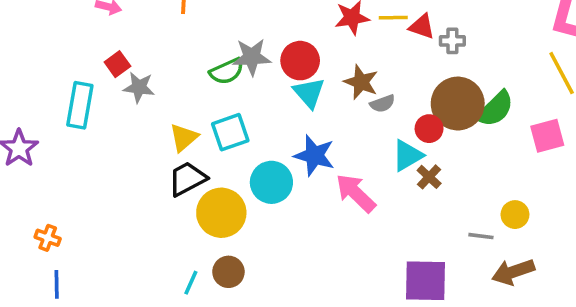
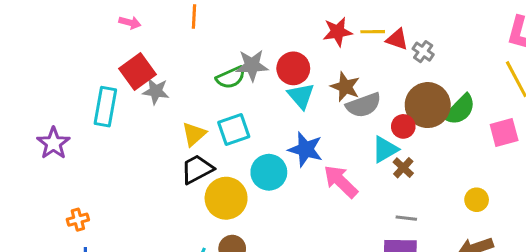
gray cross: (452, 41) -> (423, 52), turned 35
red square: (117, 64) -> (137, 71), size x1.6
gray semicircle: (382, 104) -> (364, 105), size x1.6
gray line: (481, 236) -> (406, 218), moved
orange cross: (48, 238) -> (78, 220), turned -35

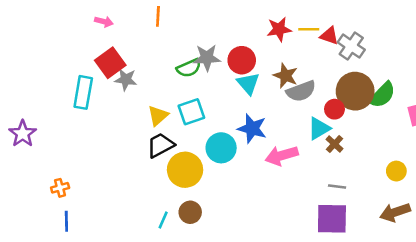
gray cross: (423, 52) -> (351, 46), size x1.5
purple star: (53, 143) -> (23, 134), moved
pink arrow: (341, 181) -> (282, 156), turned -60

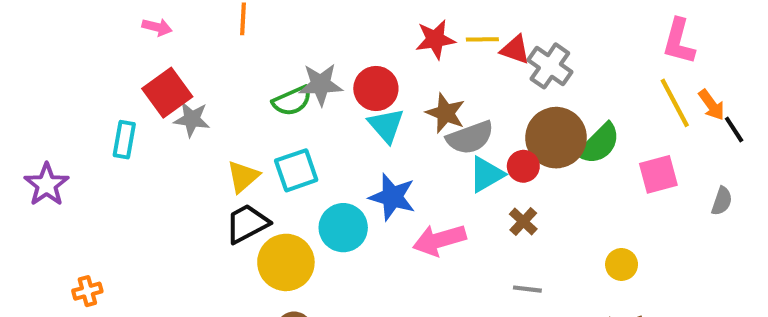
cyan rectangle: (83, 92) -> (124, 140), size x0.7
cyan triangle: (319, 128) -> (486, 174), moved
purple star: (23, 134) -> (47, 185), moved

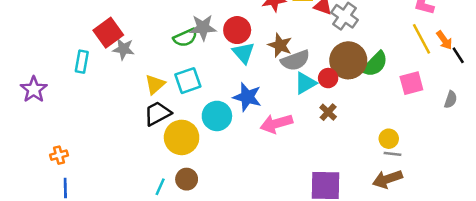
gray line: (527, 289) -> (393, 154), moved

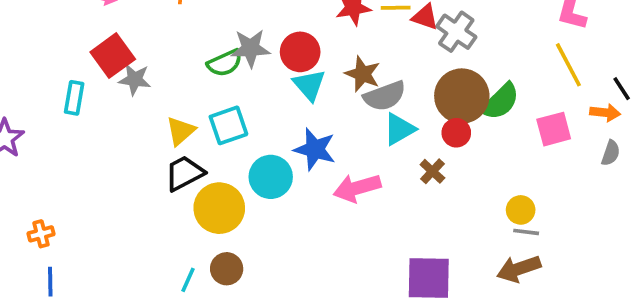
orange arrow: (444, 40) -> (605, 113), moved, turned -48
red circle: (328, 78) -> (456, 133), moved

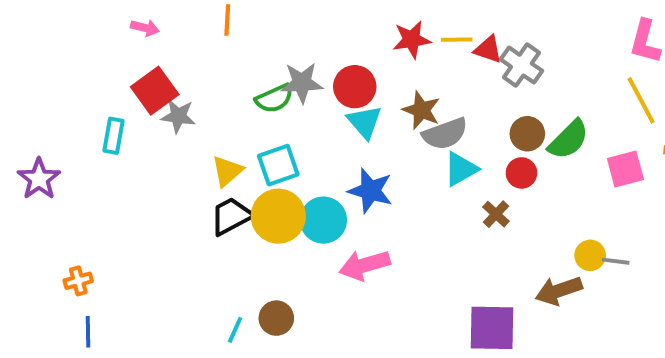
brown circle: (462, 96) -> (527, 134), size x0.6
pink arrow: (357, 188) -> (365, 265), moved
yellow circle: (219, 208) -> (278, 216), moved
gray line: (526, 232) -> (616, 261), moved
brown arrow: (519, 269) -> (559, 291), moved

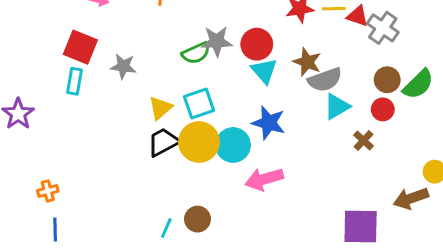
red square: (155, 91) -> (80, 47), moved, turned -32

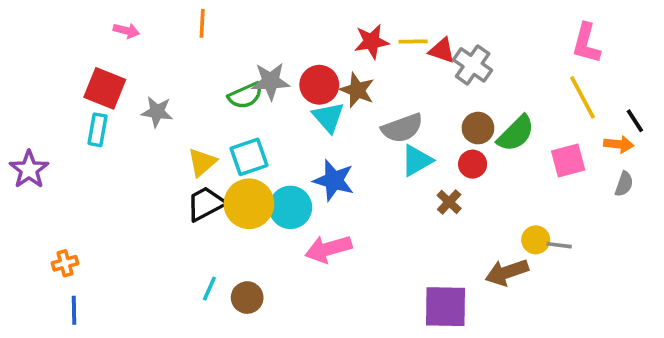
brown star: (307, 62) -> (357, 90), moved
cyan line: (166, 228) -> (209, 289), moved

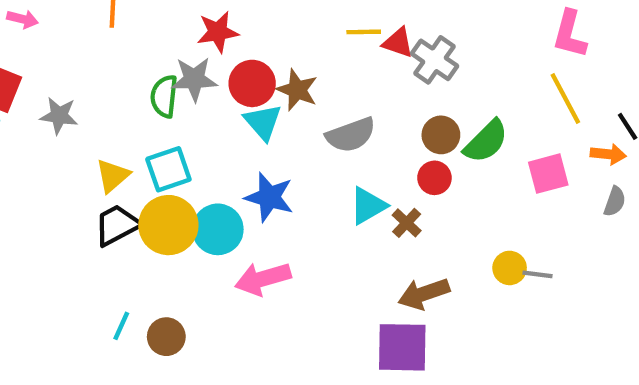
red star: (372, 41) -> (218, 32), moved
green semicircle: (245, 96) -> (164, 96), turned 120
cyan triangle: (417, 160) -> (368, 206), moved
brown arrow: (507, 272) -> (424, 294), moved

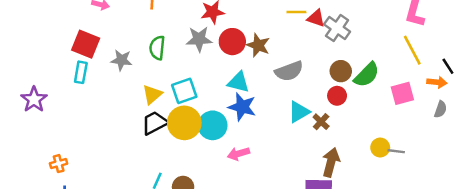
green semicircle: (164, 96) -> (157, 48), moved
cyan triangle: (263, 122) -> (238, 82), moved, turned -35
pink arrow: (263, 279) -> (238, 154), size x0.7
brown arrow: (424, 294) -> (331, 162), turned 124

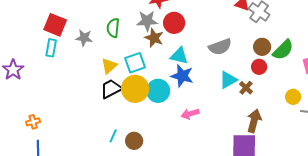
brown star: (258, 45) -> (154, 38), moved
yellow circle: (380, 148) -> (293, 97), moved
pink arrow: (238, 154) -> (190, 114), moved

